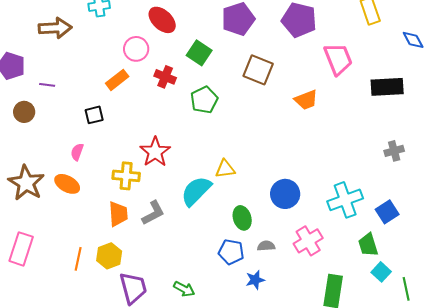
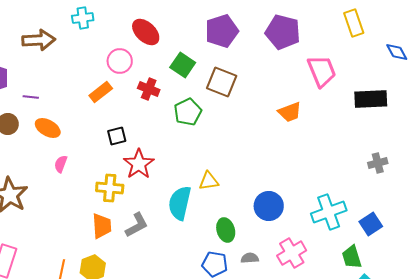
brown square: (258, 70) -> (222, 82), moved
black square: (94, 115) -> (117, 136), moved
orange ellipse: (67, 184) -> (48, 128), moved
cyan semicircle: (196, 191) -> (180, 203), turned -32

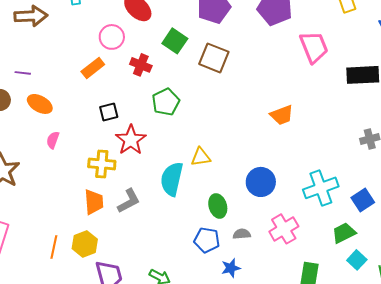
green pentagon: (188, 112) -> (166, 102), moved
orange trapezoid: (290, 112) -> (282, 115), moved
green trapezoid: (352, 257) -> (344, 233), turned 80

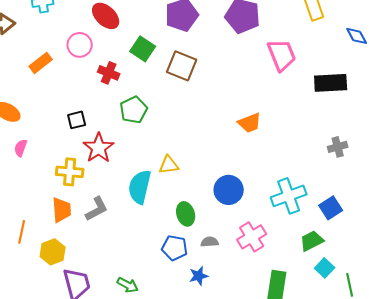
orange rectangle: (93, 68) -> (41, 63), moved
orange line: (54, 247) -> (22, 232), moved

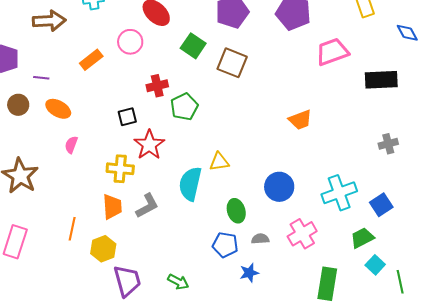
pink trapezoid: (282, 55) -> (332, 52), turned -88
red cross: (109, 73) -> (157, 86), moved, turned -35

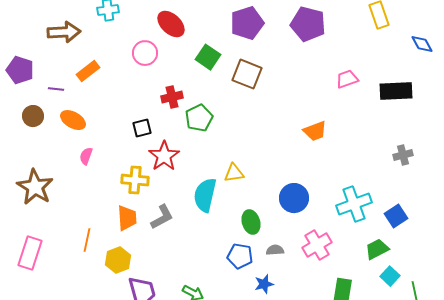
pink trapezoid: (332, 52) -> (347, 79), moved, size x0.7
orange rectangle: (91, 60) -> (88, 71), moved

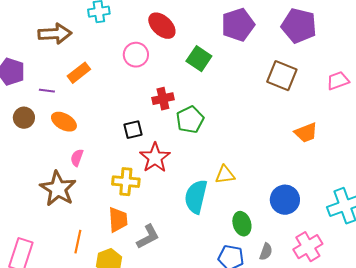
brown square: (247, 74) -> (282, 76), moved
brown star: (35, 187) -> (58, 189), moved
gray L-shape: (162, 217) -> (148, 237), moved
gray semicircle: (275, 250) -> (266, 252), turned 114

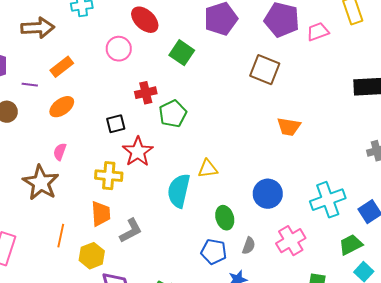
pink trapezoid: (338, 81) -> (318, 32), moved
orange ellipse: (64, 122) -> (62, 107), moved, turned -65
orange trapezoid: (306, 133) -> (289, 127), turned 30

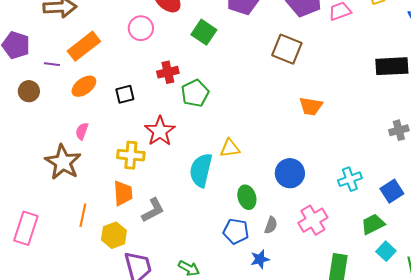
orange rectangle: (62, 67) -> (84, 46), size x1.4
black square: (116, 124) -> (125, 94), moved
cyan cross: (328, 200) -> (350, 179), size x0.7

